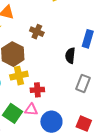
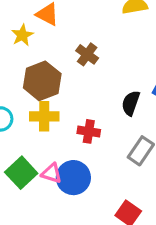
red cross: (37, 90) -> (89, 131), moved
blue circle: (51, 122) -> (73, 178), moved

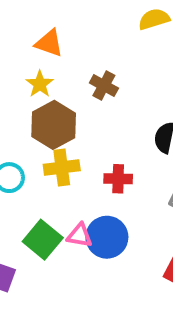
yellow star: (22, 35) -> (40, 84), moved

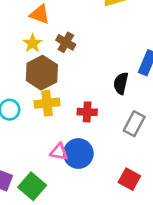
brown cross: (104, 86) -> (66, 42), moved
green square: (43, 240) -> (32, 186), moved

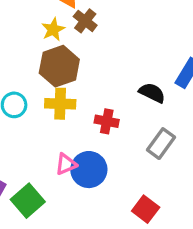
brown cross: (66, 42) -> (85, 21), moved
black semicircle: (121, 83) -> (152, 93), turned 95
pink triangle: (59, 152) -> (66, 164), turned -42

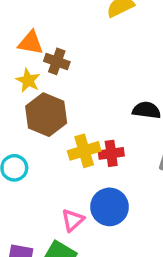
yellow cross: (60, 104) -> (84, 151), moved
pink triangle: (66, 164) -> (73, 220), moved

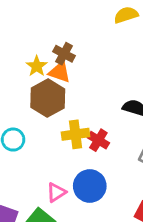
orange triangle: (31, 43) -> (60, 72), moved
red cross: (111, 153) -> (98, 140), turned 30

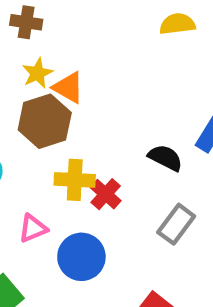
brown cross: (64, 54) -> (26, 22), moved, turned -30
pink triangle: (56, 192) -> (33, 228), moved

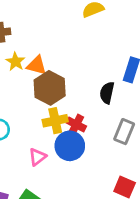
brown hexagon: (45, 121) -> (50, 88), moved
black semicircle: (165, 158) -> (107, 93), turned -90
blue circle: (81, 257) -> (70, 146), moved

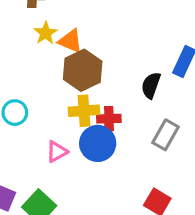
red cross: (76, 124) -> (109, 119), turned -36

